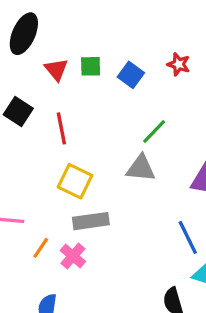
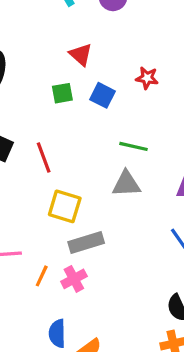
red triangle: (56, 70) -> (81, 55), moved
green line: (154, 131) -> (134, 146), turned 68
pink cross: (73, 256) -> (74, 279), turned 30

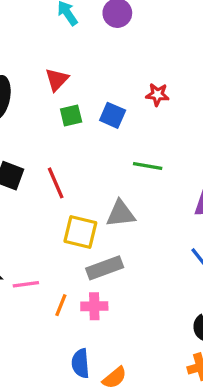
red triangle: (81, 55) -> (57, 80), moved, turned 35
gray triangle: (126, 184) -> (121, 214), moved
pink cross: (74, 279) -> (94, 306), turned 30

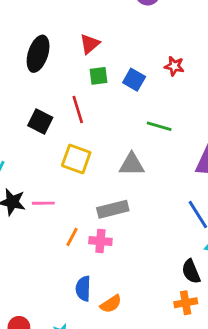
red line: (56, 183) -> (78, 109), moved
yellow square: (80, 232) -> (76, 159), moved
pink line: (26, 284) -> (43, 203), moved

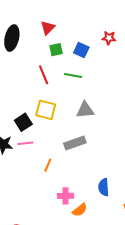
black square: (40, 121) -> (23, 122), moved, turned 36
green line: (159, 126) -> (73, 75), moved
pink cross: (100, 241) -> (66, 196), moved
blue semicircle: (83, 289) -> (104, 187), moved

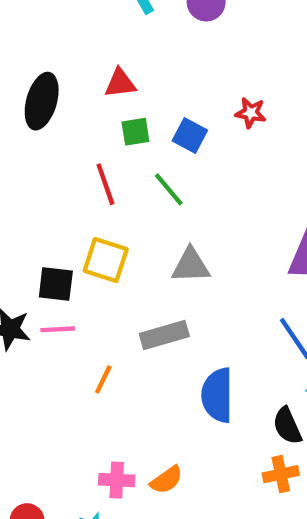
red triangle: (48, 28) -> (120, 83), turned 35
green line: (73, 75) -> (169, 189), turned 36
black square: (23, 122) -> (56, 284), turned 36
blue semicircle: (104, 187) -> (217, 395), moved, size x1.4
pink cross: (66, 196) -> (117, 480), moved

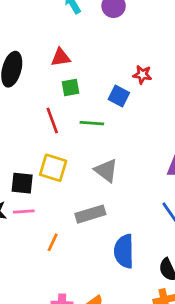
blue square: (190, 136) -> (119, 96), moved
green line: (169, 189) -> (92, 123), turned -45
gray triangle: (191, 265) -> (106, 170), turned 40

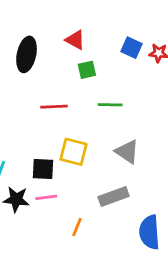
red triangle: (61, 57) -> (75, 40), turned 40
blue square: (119, 96) -> (132, 48), moved
red line: (52, 120) -> (54, 107), moved, turned -70

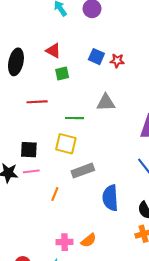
green line: (110, 105) -> (74, 118), moved
yellow square: (73, 152) -> (66, 144), moved
gray triangle: (127, 152) -> (106, 103), moved, turned -36

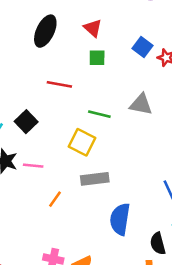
black square: (29, 150) -> (26, 122), moved, turned 30

